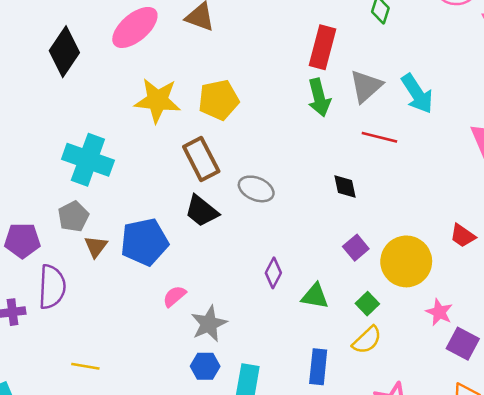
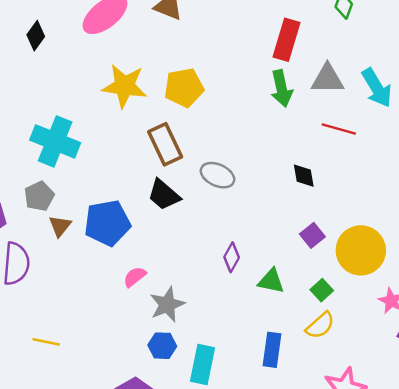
black diamond: (64, 52) -> (36, 36), size x0.6
gray triangle: (366, 86) -> (327, 79), turned 39

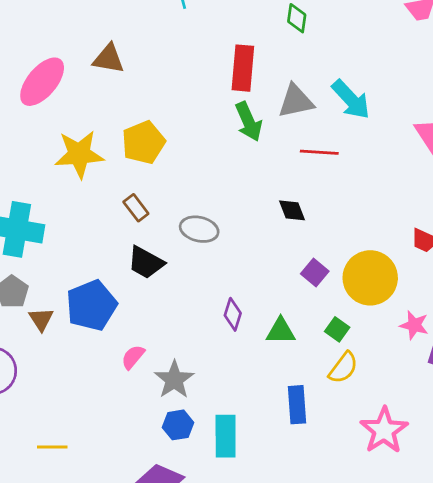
brown rectangle: (165, 144) -> (136, 208), size x0.6

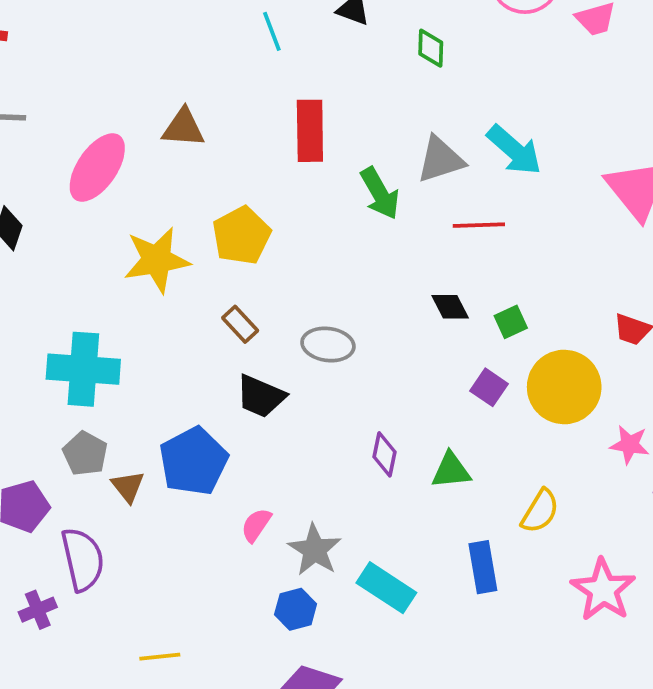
red rectangle: (243, 68) -> (310, 131), moved
green square: (337, 329) -> (511, 322), moved, turned 35
blue hexagon: (178, 425) -> (296, 609), moved
cyan rectangle: (226, 436) -> (386, 588), moved, turned -51

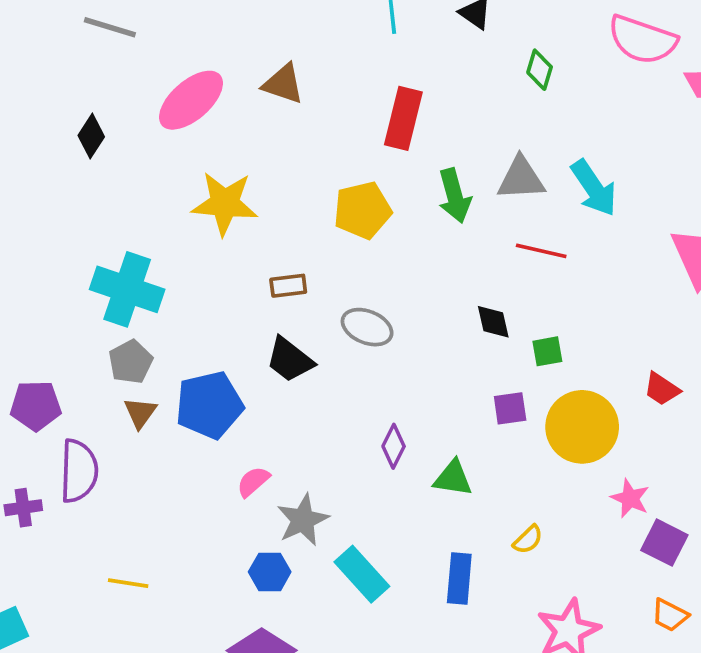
yellow pentagon: (241, 236) -> (362, 210), moved
brown rectangle: (240, 324) -> (288, 286), turned -69
purple square: (489, 387) -> (510, 408), turned 33
gray pentagon: (85, 454) -> (131, 362), moved
yellow semicircle: (540, 511) -> (528, 540), size x0.7

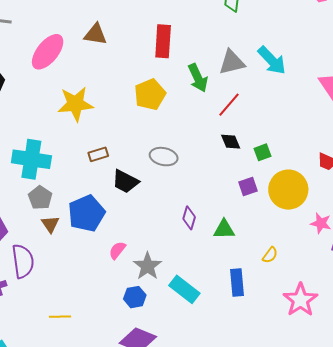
red line: (541, 251) -> (229, 105), moved, turned -52
brown rectangle: (288, 286) -> (98, 154), moved

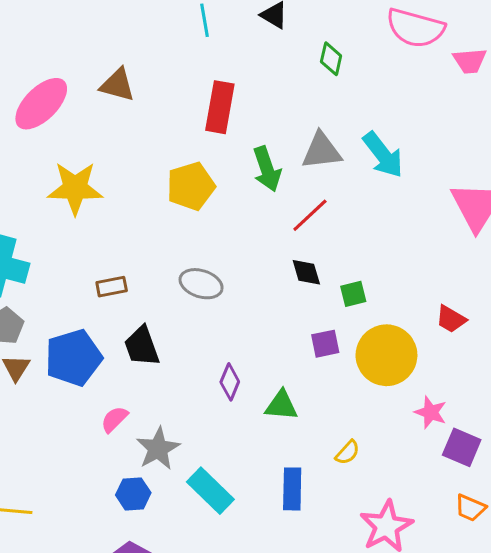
brown rectangle: (98, 154) -> (112, 287), moved
black trapezoid: (125, 181) -> (142, 346), moved, turned 36

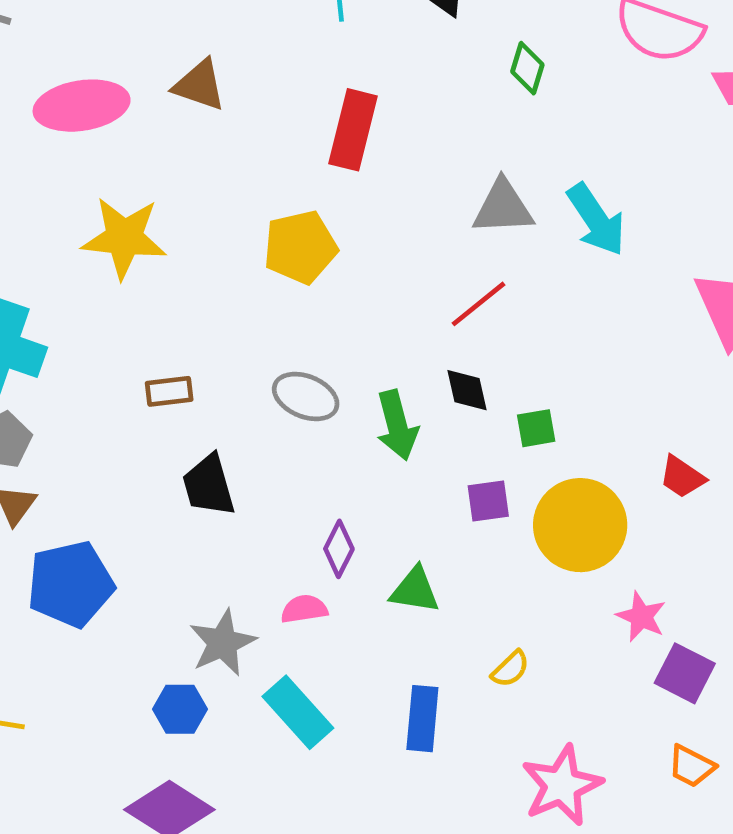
pink ellipse: (41, 104) -> (82, 106), turned 32
green arrow: (267, 169) -> (397, 425), moved
blue pentagon: (74, 358) -> (71, 584), moved
pink semicircle: (114, 419) -> (304, 609), moved, turned 32

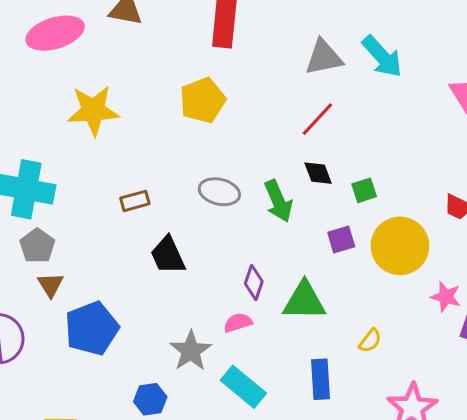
green triangle: (415, 590) -> (304, 301), size x1.4
blue hexagon: (180, 709) -> (150, 399), moved

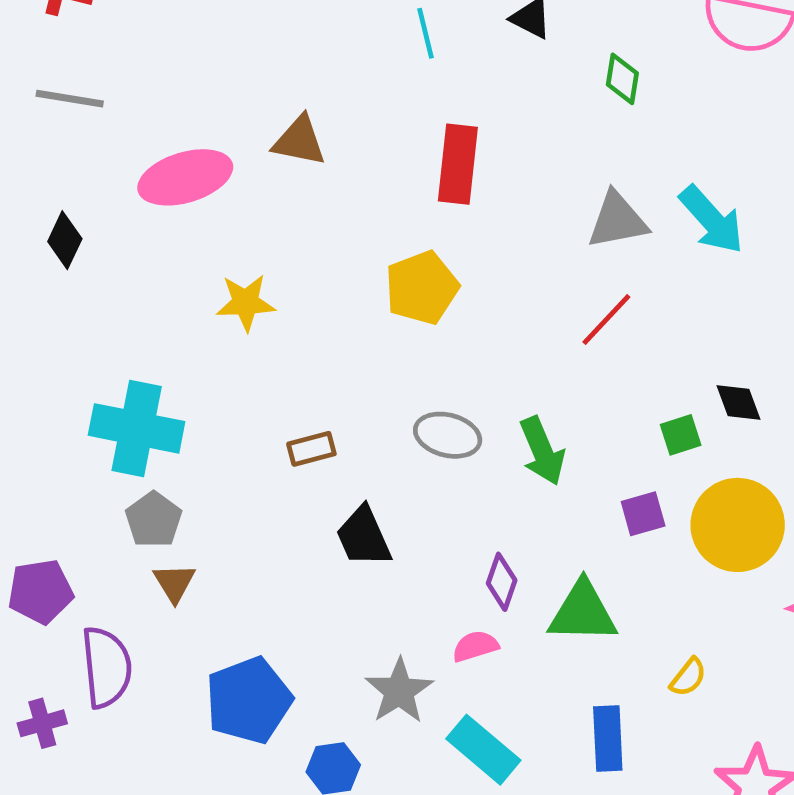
yellow star: (93, 111) -> (246, 303), size x0.7
black diamond: (318, 173) -> (738, 402), moved
blue pentagon: (92, 328) -> (249, 700), moved

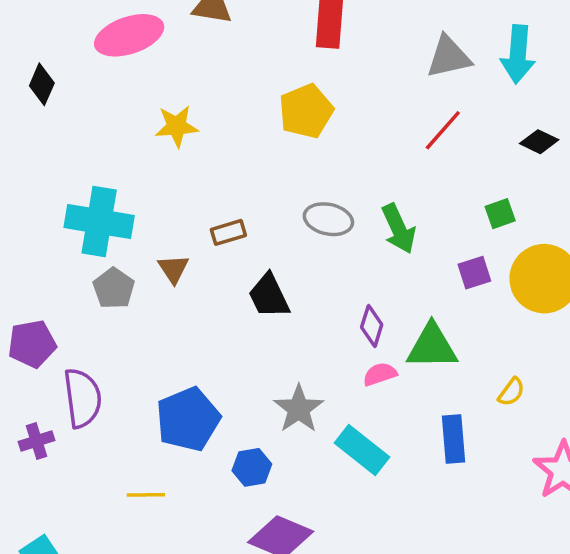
cyan arrow: (712, 220) -> (518, 54), turned 48
black diamond: (738, 402) -> (539, 142), moved, turned -42
brown triangle: (174, 583) -> (173, 269), moved
pink semicircle: (475, 646) -> (380, 374), moved

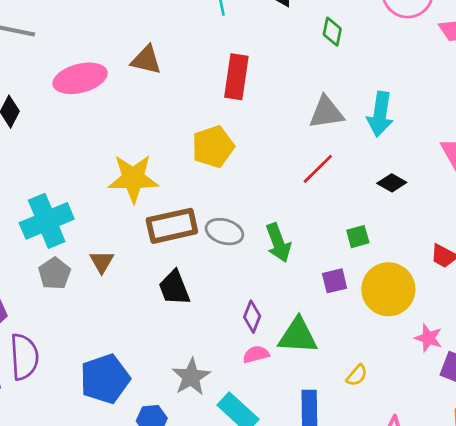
yellow star: (177, 126) -> (133, 178), moved, size x1.5
cyan cross: (99, 221) -> (47, 221), turned -36
brown rectangle: (228, 232) -> (172, 226), moved, size x1.8

